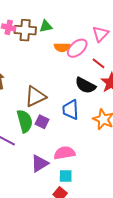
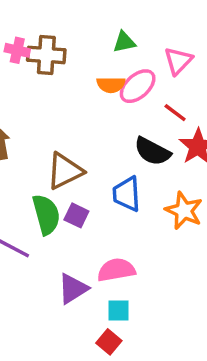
green triangle: (46, 26) -> (124, 42), moved

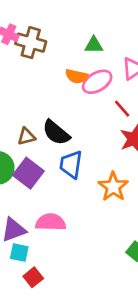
black semicircle: (152, 151) -> (56, 133), moved
brown triangle: (65, 171) -> (26, 136), size x0.6
purple square: (76, 215) -> (28, 173), size x1.5
cyan square: (119, 310) -> (19, 253), moved

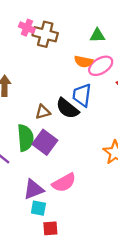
blue trapezoid: (71, 164) -> (82, 95), moved
pink semicircle: (51, 222) -> (64, 183), turned 150
red square: (33, 277) -> (50, 228), turned 35

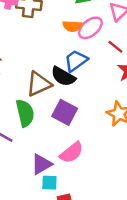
blue trapezoid: (82, 95) -> (76, 61), turned 55
brown triangle: (43, 112) -> (39, 84), size x1.6
purple square: (45, 142) -> (65, 112), moved

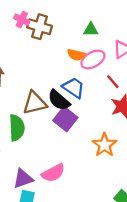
blue trapezoid: (76, 61) -> (74, 88), turned 60
purple square: (65, 112) -> (65, 119), moved

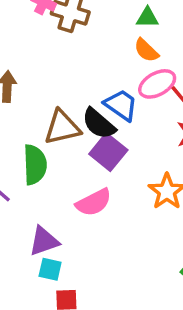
orange semicircle: (76, 55) -> (146, 50), moved, turned 30
pink ellipse: (93, 59) -> (157, 84), moved
pink semicircle: (53, 173) -> (94, 202), moved

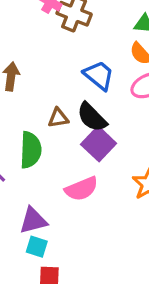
blue trapezoid: (121, 105) -> (99, 75), moved
brown triangle: (62, 127) -> (58, 118), size x0.6

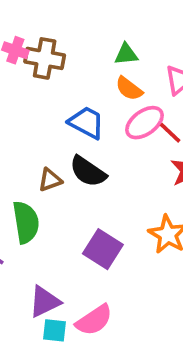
purple square: (99, 144) -> (103, 249), moved
pink semicircle: (81, 189) -> (94, 320), moved

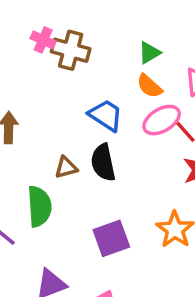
green triangle: (126, 54) -> (149, 53), turned -30
black semicircle: (88, 171) -> (103, 162), turned 39
purple square: (103, 249) -> (111, 238), turned 33

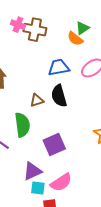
orange semicircle: (149, 86) -> (75, 39), moved
blue trapezoid: (106, 115) -> (59, 67), turned -40
purple square: (111, 238) -> (54, 144), moved

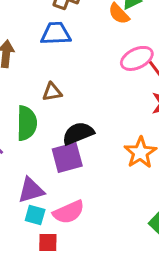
blue trapezoid: (59, 67) -> (56, 34), moved
black semicircle: (59, 96) -> (78, 133), moved, turned 75

